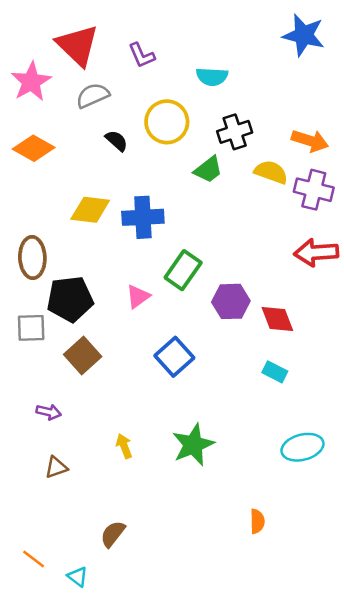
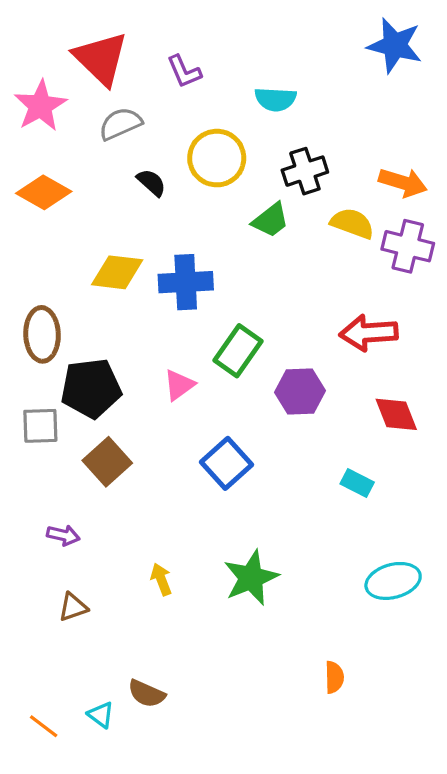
red arrow: (316, 253) -> (369, 333), moved
red diamond: (277, 319) -> (396, 414), moved
brown semicircle: (113, 534) -> (147, 694), turned -104
cyan triangle: (78, 577) -> (101, 715), moved

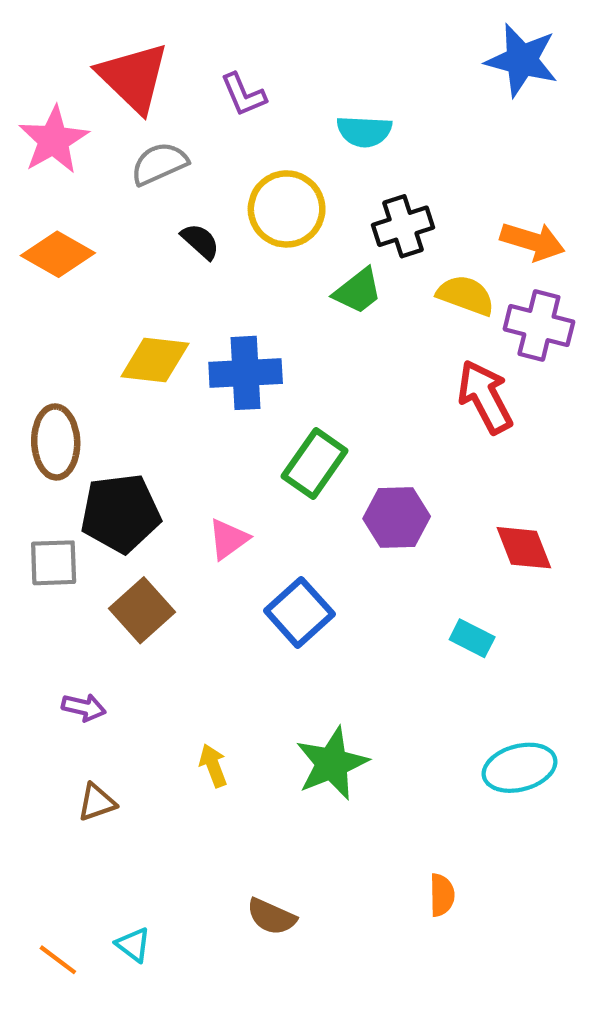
red arrow: (369, 333) -> (485, 397), moved, turned 66
pink triangle: (179, 385) -> (228, 539), moved
brown semicircle: (147, 694) -> (271, 917), moved

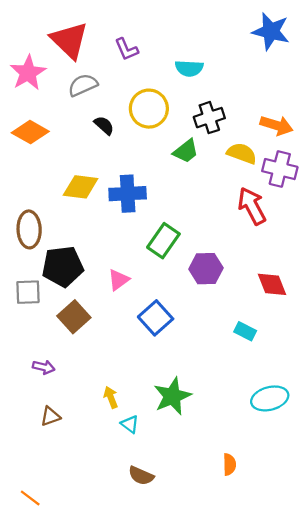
cyan triangle: (133, 945) -> (130, 424), moved

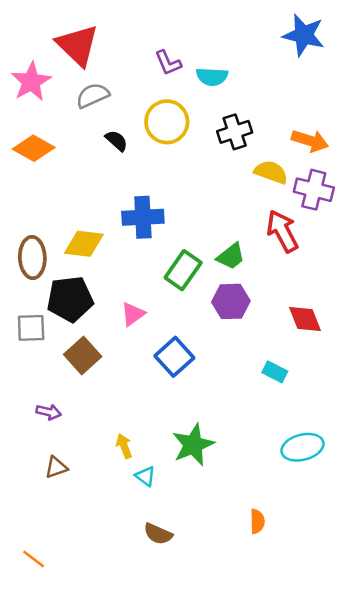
purple L-shape: (126, 49) -> (168, 63), moved
green trapezoid: (186, 151) -> (231, 256), moved
yellow diamond: (81, 187) -> (84, 244), moved

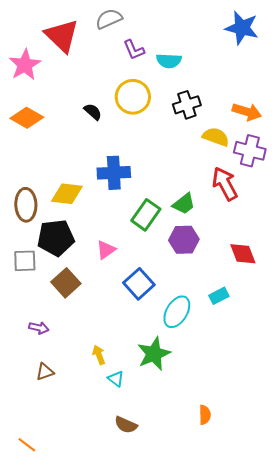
gray semicircle: (93, 95) -> (109, 19), moved
cyan rectangle: (275, 372) -> (219, 296), turned -54
cyan ellipse: (302, 447) -> (177, 312), moved, turned -44

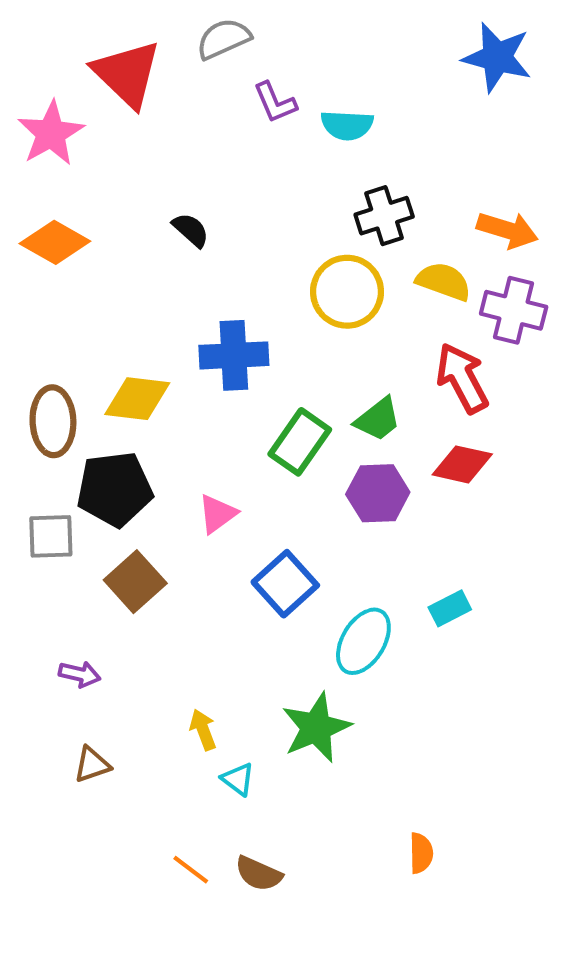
yellow circle: (133, 97) -> (347, 292), moved
red diamond: (243, 254) -> (462, 464), moved, turned -56
orange line: (27, 445) -> (191, 870), moved

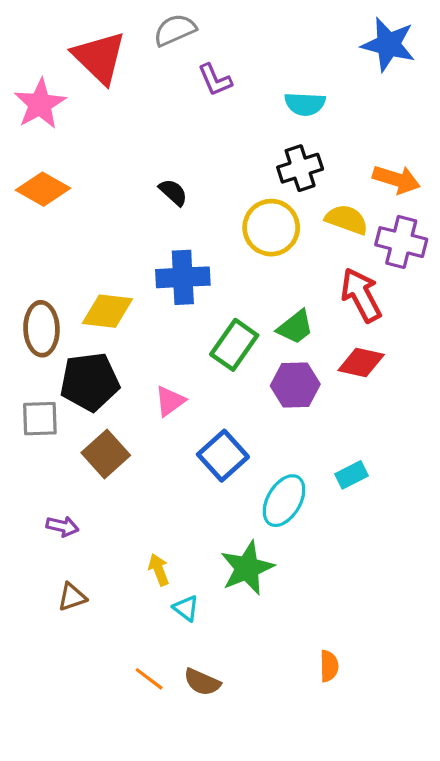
cyan semicircle: (347, 125) -> (305, 104), moved
black semicircle: (191, 230) -> (173, 192), moved

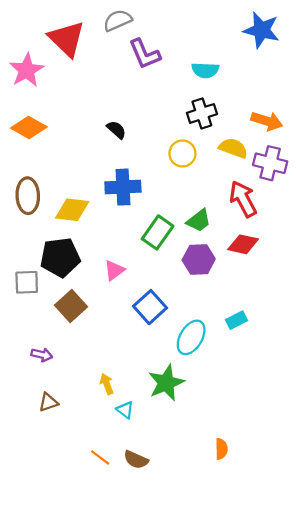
purple L-shape: (215, 80) -> (145, 54), size x1.4
yellow circle: (271, 228) -> (182, 153), size x0.7
brown ellipse: (41, 329) -> (28, 196), moved

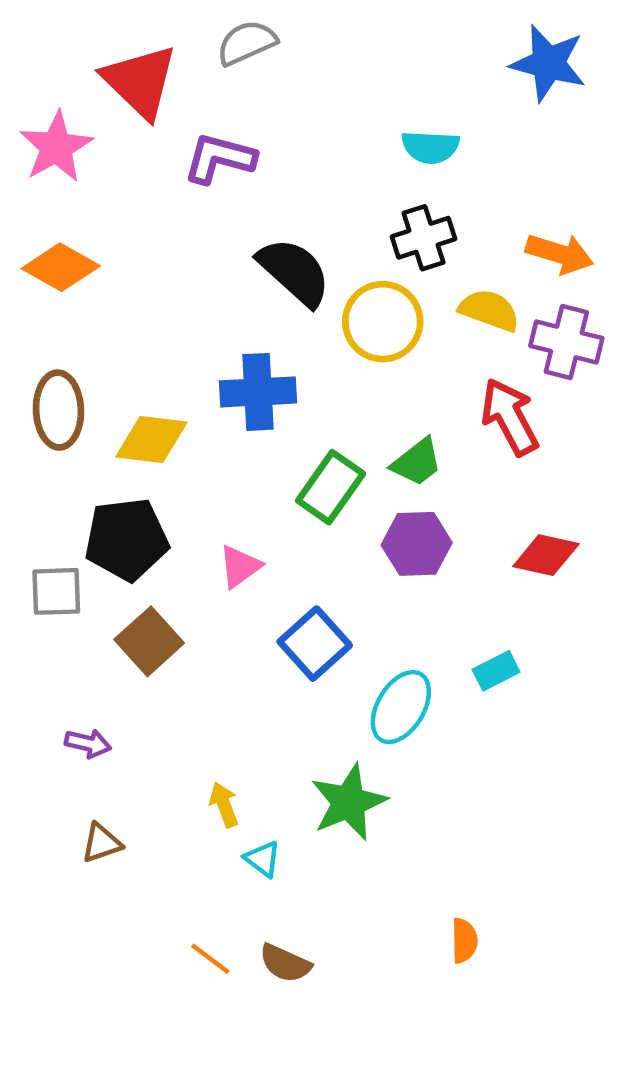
purple L-shape: (145, 54) -> (219, 158), moved, turned 128
black semicircle: (116, 130) -> (294, 272), moved, size x1.8
yellow circle: (182, 153) -> (383, 322), size x1.4
red diamond: (243, 244) -> (546, 555), moved

